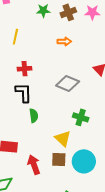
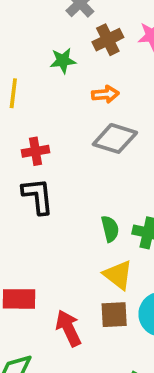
green star: (43, 11) -> (63, 61), moved
gray diamond: (68, 83) -> (115, 138), moved
green semicircle: (34, 116) -> (110, 229), moved

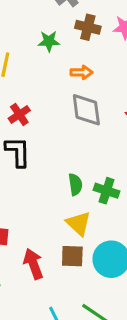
brown cross: (108, 40) -> (88, 27), turned 35
gray diamond: (115, 138) -> (86, 110), turned 60
red cross: (36, 151) -> (19, 114), turned -30

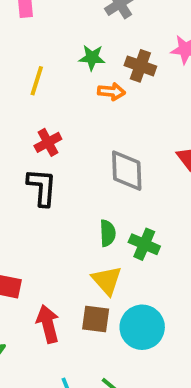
brown cross: (88, 27) -> (140, 66), moved
orange arrow: (82, 72) -> (111, 92), moved
gray diamond: (86, 110) -> (127, 171), moved

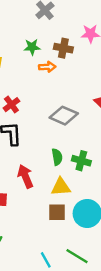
gray diamond: (127, 171) -> (64, 116), turned -56
yellow triangle: (107, 280) -> (61, 187), turned -45
red arrow: (48, 324) -> (25, 176), moved

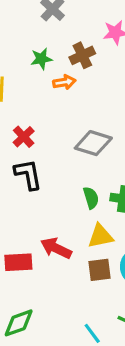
brown cross: (63, 48) -> (82, 55), turned -30
red arrow: (25, 176) -> (56, 248), moved, turned -35

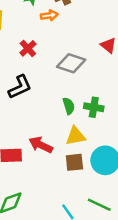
red cross: (24, 137) -> (28, 48), moved
black L-shape: (28, 174) -> (20, 87), turned 75

